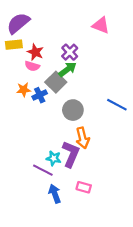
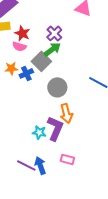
purple line: (43, 170) -> (26, 165), moved

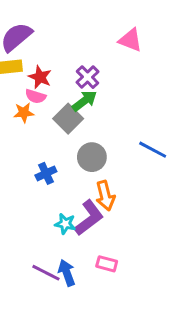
orange star: (11, 68) -> (24, 113), moved
blue cross: (26, 73) -> (46, 173), moved
purple L-shape: (55, 128) -> (89, 218), turned 30

